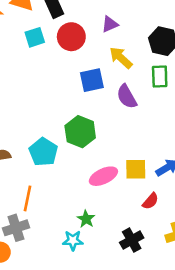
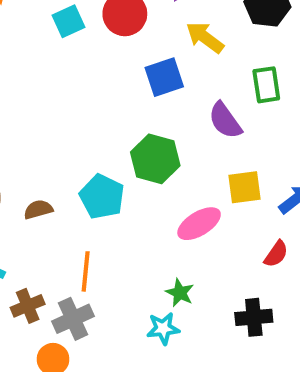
green rectangle: (160, 77) -> (266, 85), moved
purple semicircle: (127, 97) -> (225, 121), moved
yellow square: (136, 169) -> (244, 187), moved
black cross: (132, 240) -> (254, 317), turned 30

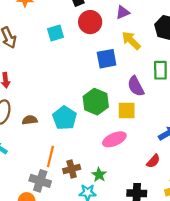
cyan square: (68, 21) -> (56, 33), moved
yellow square: (244, 187) -> (127, 111), moved
brown cross: (28, 306) -> (72, 169), moved
gray cross: (73, 319) -> (40, 181), turned 35

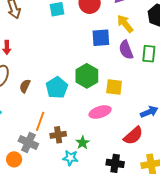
purple semicircle: (136, 86) -> (126, 50), moved
brown semicircle: (30, 120) -> (25, 86), turned -64
red semicircle: (153, 161) -> (133, 136), size x1.5

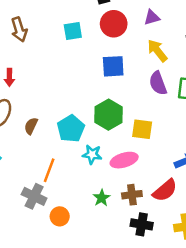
blue square: (101, 38) -> (113, 66), moved
brown cross: (58, 135) -> (132, 195), moved
cyan star: (70, 158) -> (92, 154), moved
orange circle: (14, 159) -> (60, 216), moved

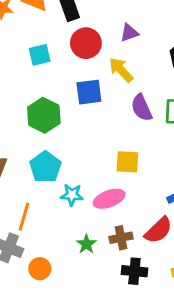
yellow arrow: (157, 51) -> (121, 70), moved
green hexagon: (108, 115) -> (44, 115), moved

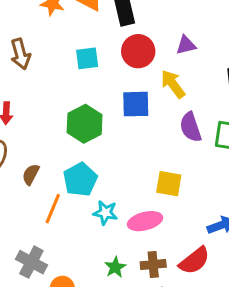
orange line: (24, 217) -> (53, 209), moved

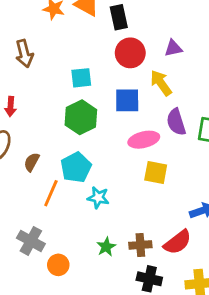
cyan square: (87, 58) -> (81, 78), moved
pink ellipse: (145, 221) -> (144, 140), moved

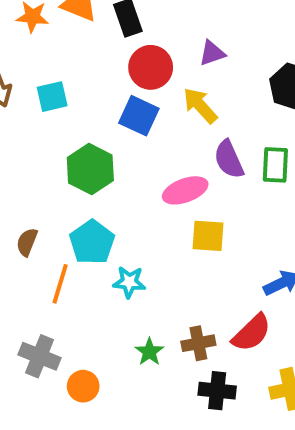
cyan square: (81, 78) -> (52, 97), moved
blue square: (127, 100) -> (139, 116), moved, turned 32

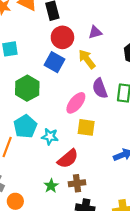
pink ellipse: (185, 190) -> (76, 103), turned -35
cyan star: (129, 282) -> (50, 136), moved
red semicircle: (252, 333) -> (68, 159), moved

